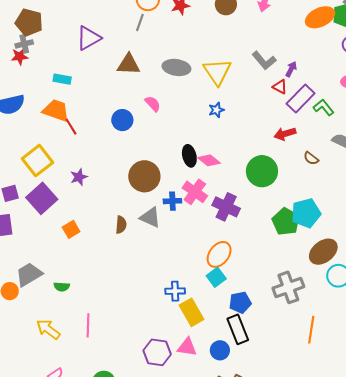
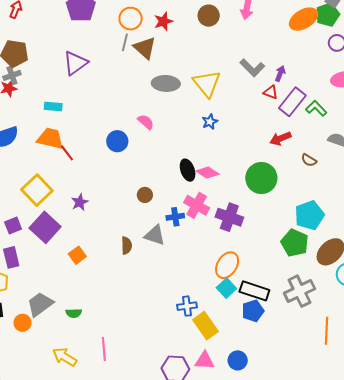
brown triangle: (128, 64) -> (145, 48), moved, turned 45
brown circle: (144, 176) -> (145, 195), size x0.5
green pentagon: (286, 222) -> (295, 243), moved
black rectangle: (238, 329) -> (254, 291), moved, turned -44

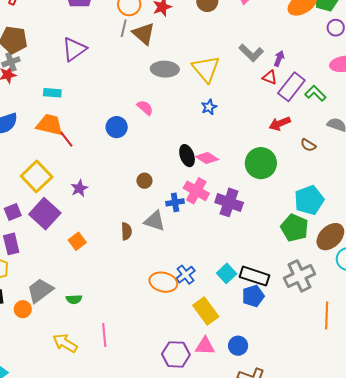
orange ellipse: (227, 265) -> (163, 282), moved, turned 72
blue cross: (187, 306) -> (186, 275), moved, turned -30

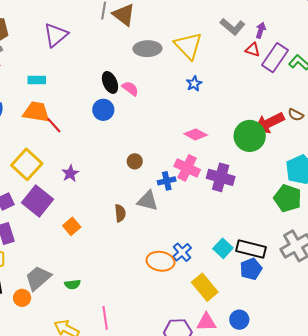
red arrow: (280, 124) -> (269, 123), moved, size x1.4
black ellipse: (187, 156) -> (110, 82), moved

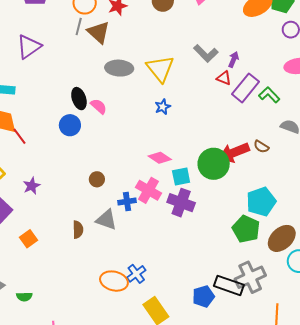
cyan square: (223, 248) -> (181, 177), moved, turned 30
black rectangle: (251, 249) -> (229, 285), moved

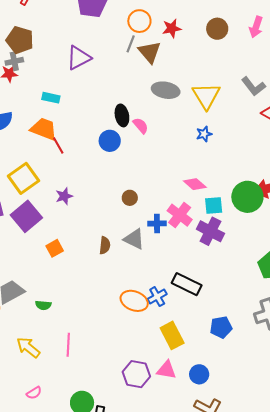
black rectangle: (229, 285) -> (187, 284), moved

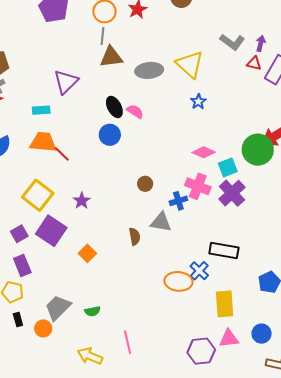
brown triangle: (150, 52) -> (111, 57), moved, turned -40
purple triangle: (79, 58) -> (66, 82), moved
purple cross: (210, 231) -> (232, 193), turned 36
yellow rectangle: (172, 335) -> (225, 304), turned 40

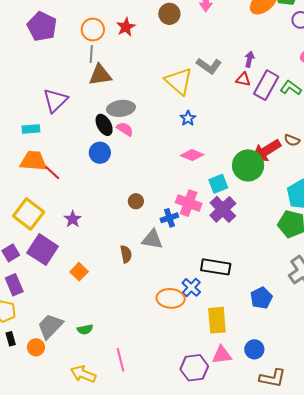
gray L-shape: (232, 42) -> (209, 66), moved
gray ellipse: (149, 70) -> (121, 108), moved
pink diamond: (204, 152) -> (192, 155), moved

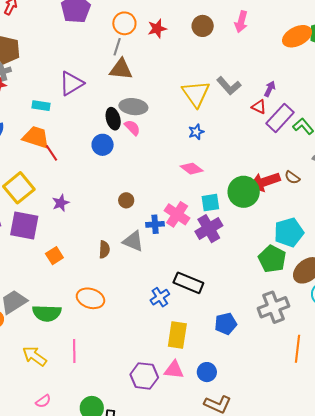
purple square: (43, 250) -> (24, 226), turned -36
orange ellipse: (171, 298) -> (90, 298), moved
green semicircle: (85, 329) -> (47, 313), size x1.8

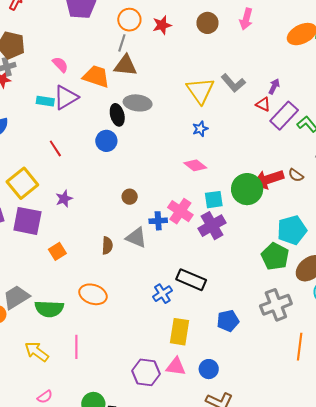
purple triangle: (71, 83) -> (66, 97), moved
pink semicircle: (132, 128) -> (60, 65), moved
orange trapezoid: (36, 137) -> (96, 76), moved

